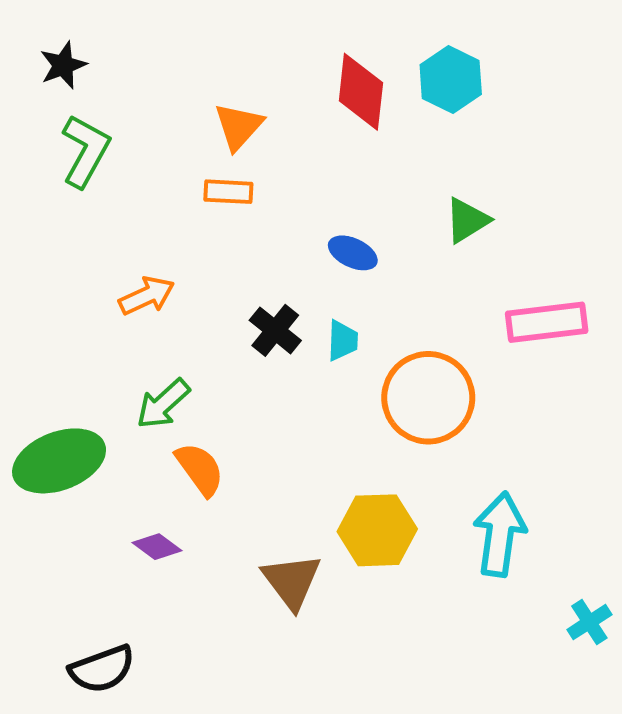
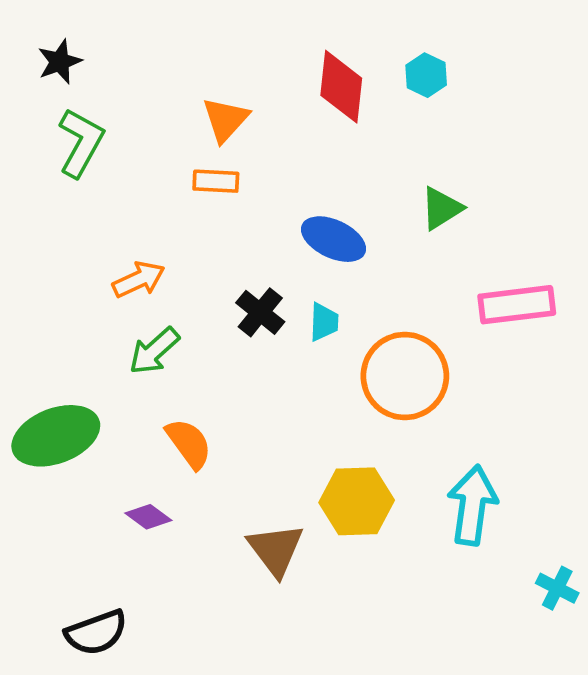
cyan hexagon: (451, 80) -> (426, 75), size x0.7
blue ellipse: (353, 253) -> (333, 239), size x1.4
green arrow: (163, 404) -> (154, 351), moved
cyan cross: (589, 622) -> (557, 588), turned -30

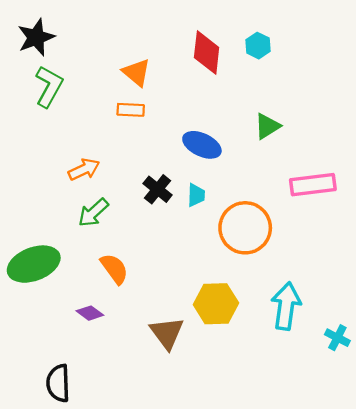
black star: (60, 62) -> (36, 37), size x1.4
orange triangle: (225, 119) -> (137, 72), turned -32
cyan cross: (557, 588) -> (337, 338), moved
black semicircle: (96, 632) -> (58, 383), turned 108

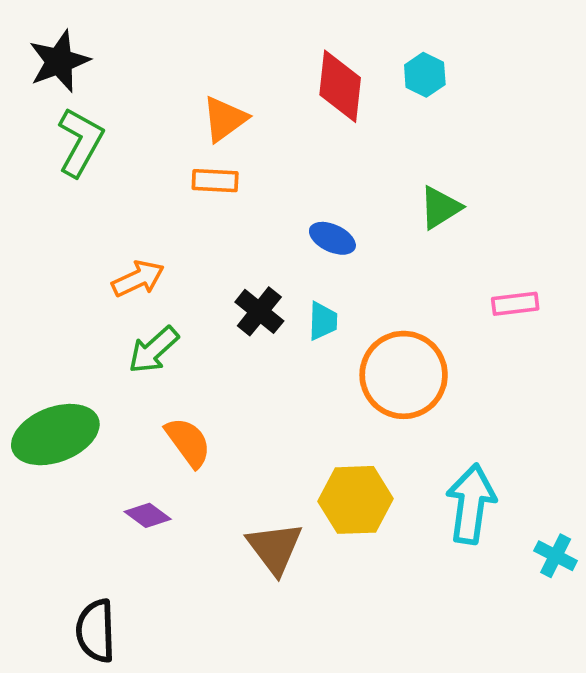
orange triangle: (137, 72) -> (225, 119), turned 44
blue ellipse: (202, 145) -> (332, 238), size x0.7
pink rectangle: (313, 185) -> (515, 304), size x0.6

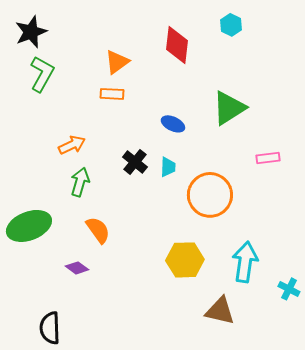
cyan hexagon: (425, 75) -> (231, 25), moved
green triangle: (440, 208) -> (229, 108), size x1.5
green arrow: (153, 350) -> (80, 182), turned 148
brown triangle: (275, 548) -> (220, 311), moved, turned -40

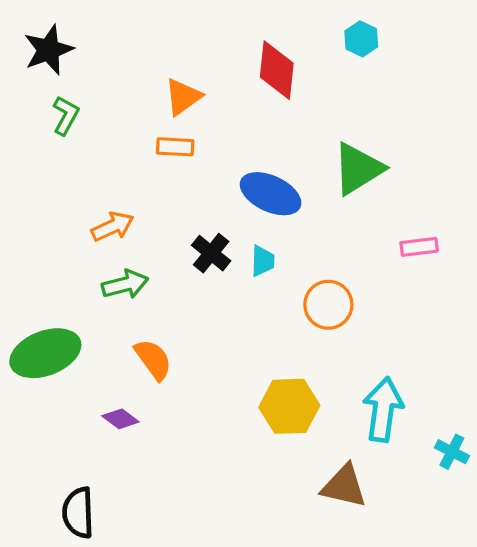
green L-shape: (42, 74) -> (66, 116), size x0.7
blue ellipse: (173, 124) -> (271, 194), size x1.6
green arrow: (80, 182) -> (125, 284), turned 60
orange circle: (210, 195) -> (328, 305), size x0.7

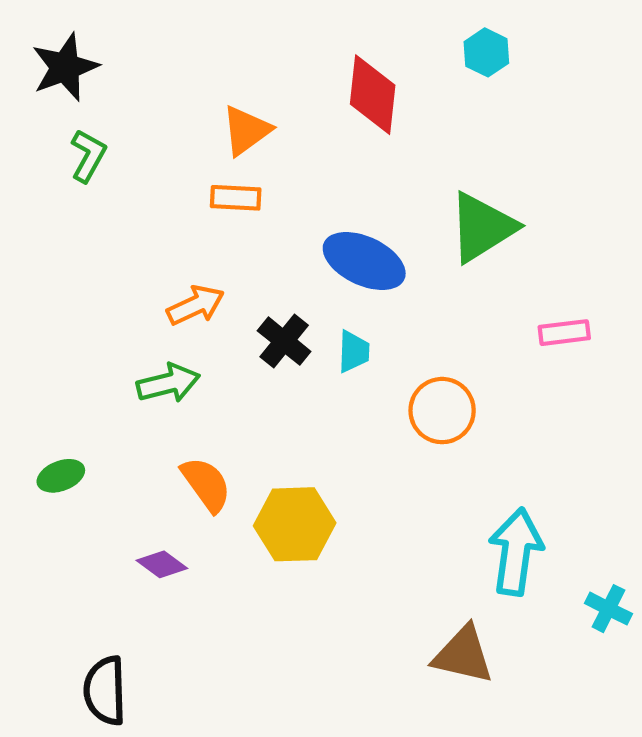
orange arrow: (113, 227) -> (196, 305), moved
green ellipse: (45, 353) -> (61, 476), size x0.5
yellow hexagon: (289, 406) -> (295, 524), moved

